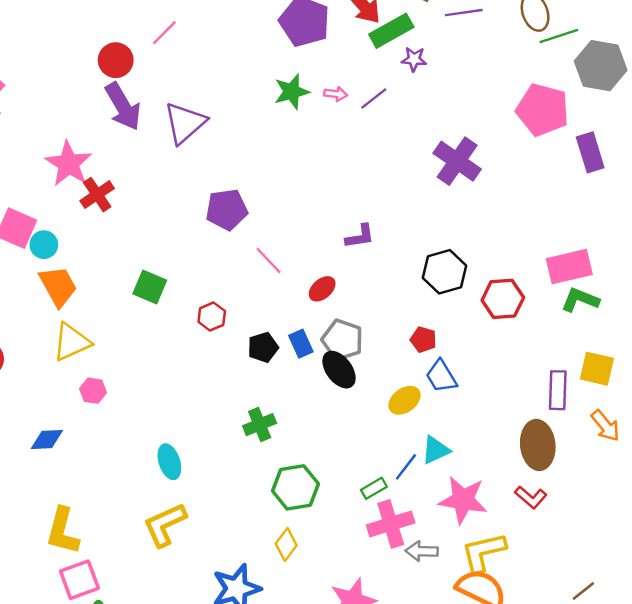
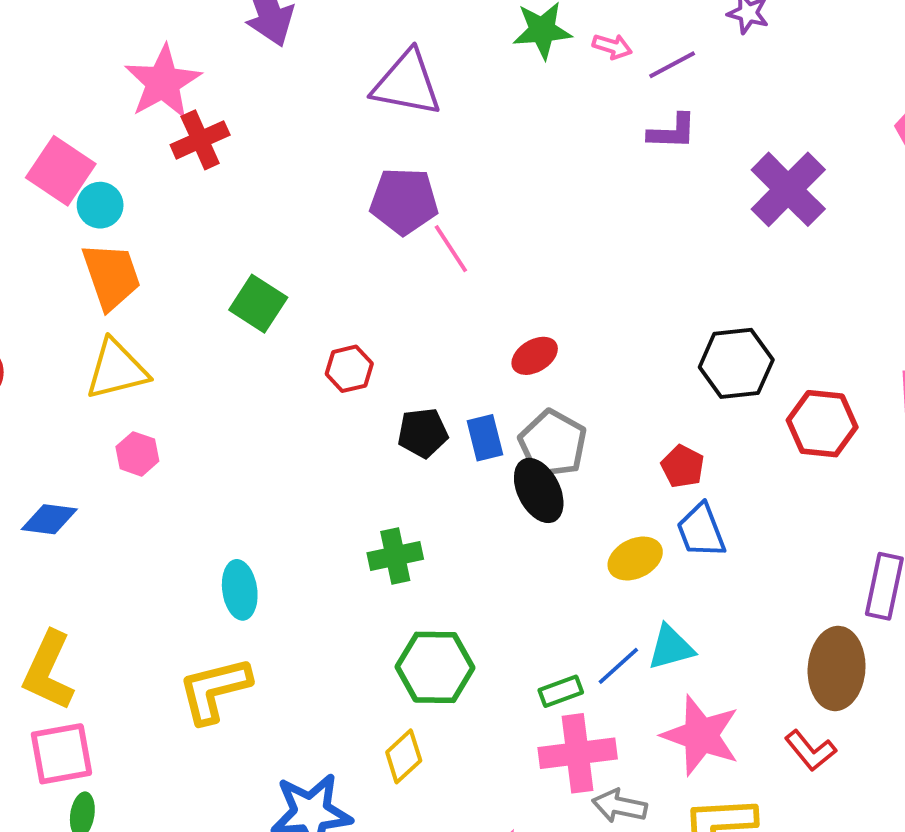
purple triangle: (185, 123) -> (407, 83), moved, turned 42
purple L-shape: (360, 236) -> (672, 132), moved
pink line: (269, 260) -> (451, 249), moved

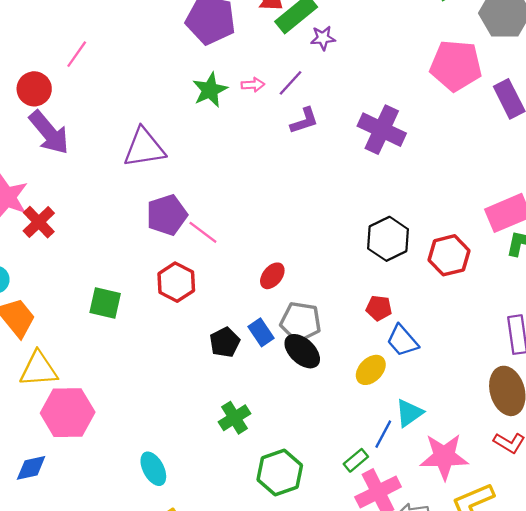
red hexagon: (349, 369) -> (176, 282), moved, size x1.4
yellow triangle: (117, 370) -> (39, 369), turned 30
pink hexagon: (137, 454) -> (68, 413), size x2.0

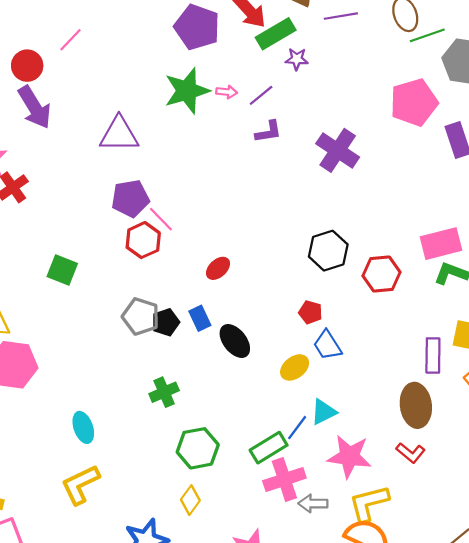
pink pentagon: (456, 66) -> (414, 102), turned -30
green star: (210, 90) -> (187, 91), size x1.4
red hexagon: (176, 282) -> (143, 240), moved
gray pentagon: (301, 322) -> (141, 316), moved
green rectangle: (356, 460) -> (269, 448), size x1.6

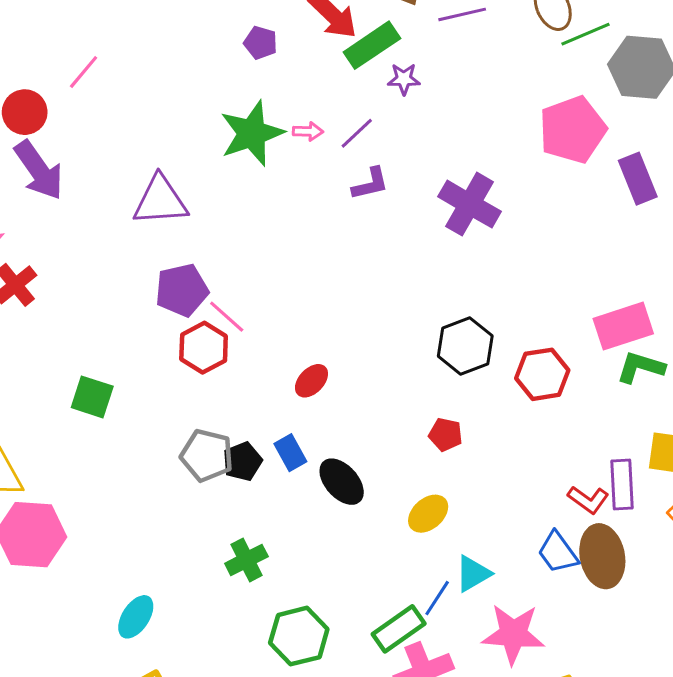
purple pentagon: (197, 27) -> (261, 43), size x0.5
blue trapezoid: (327, 345) -> (558, 553), moved
cyan ellipse: (83, 427) -> (136, 617), turned 56
red L-shape: (411, 453) -> (588, 500), moved

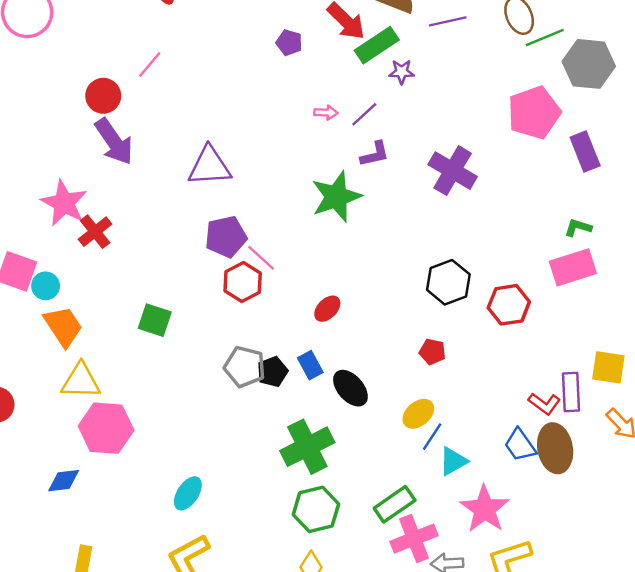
green star: (252, 133) -> (336, 197), moved
green L-shape: (641, 367) -> (578, 227), moved, size x0.7
green cross: (246, 560) -> (307, 447), moved, size x1.6
blue line: (437, 598) -> (432, 437), moved
pink star: (513, 634) -> (485, 509), turned 30

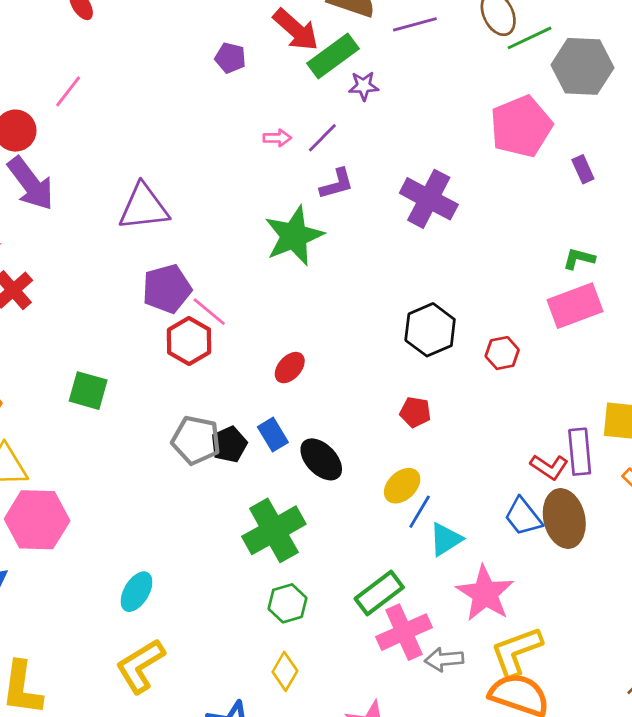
purple rectangle: (585, 152) -> (583, 169), size x0.6
red hexagon: (509, 305) -> (502, 353), size x0.7
green hexagon: (316, 509) -> (287, 603), size x0.7

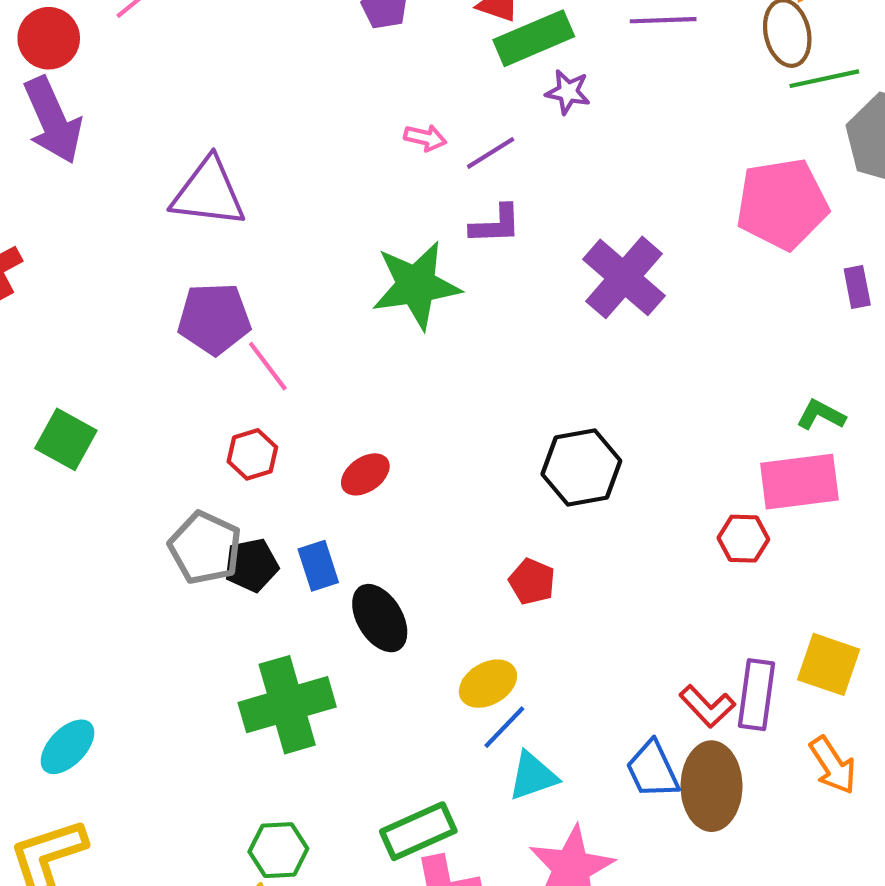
red hexagon: (189, 341) -> (252, 454), moved, size x0.7
red hexagon: (502, 353) -> (743, 539), moved
green hexagon: (287, 603) -> (278, 850), moved

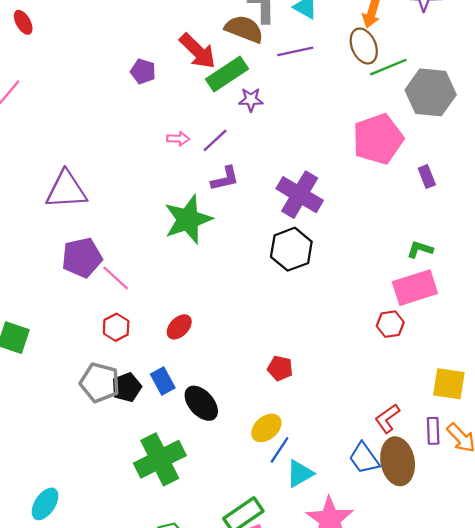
black hexagon: (581, 467) -> (291, 249), moved
purple rectangle: (756, 695) -> (433, 431), moved, size x0.7
red L-shape: (707, 706) -> (387, 418), turned 108

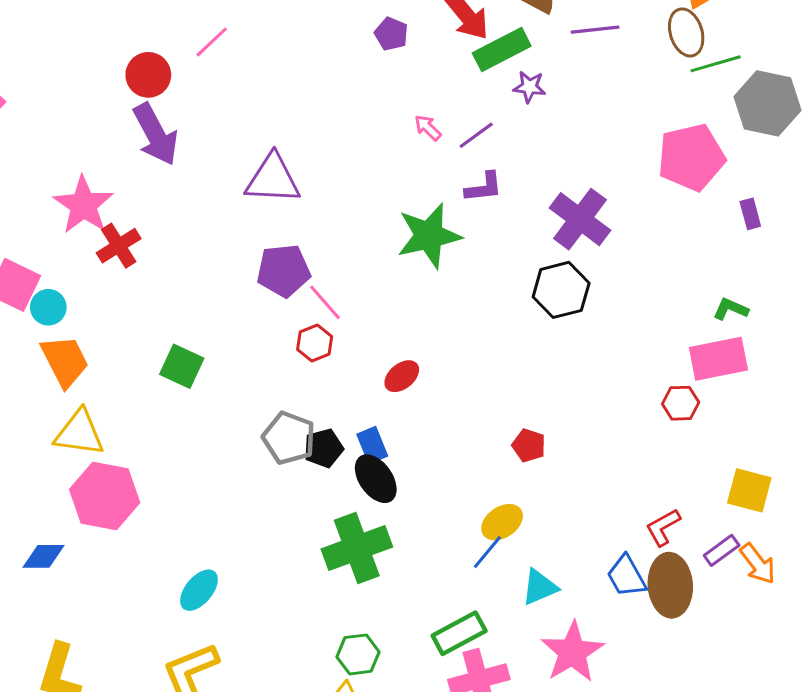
pink arrow: (178, 139) -> (428, 128), turned -145
red hexagon: (116, 327) -> (315, 343), moved
black ellipse: (201, 403) -> (376, 479), moved
purple rectangle: (433, 431) -> (722, 550), turned 50
blue line: (280, 450) -> (487, 552), moved

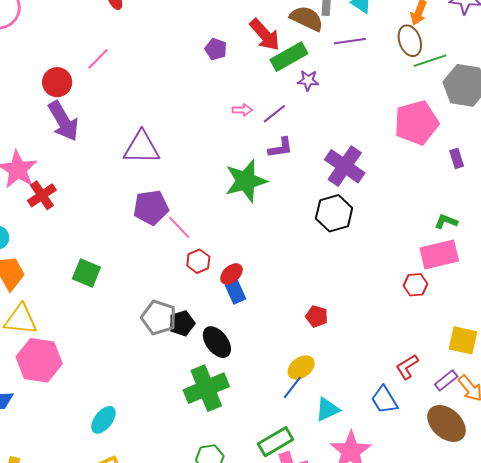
pink arrow: (428, 128) -> (242, 110), turned 138
red hexagon: (315, 343) -> (198, 261), moved
blue rectangle: (372, 445) -> (236, 292), moved
brown ellipse: (670, 585) -> (446, 423), moved, turned -42

